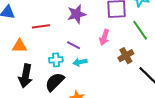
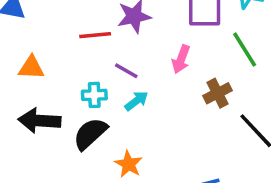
red line: (41, 26) -> (95, 35), moved
cyan arrow: (80, 62) -> (136, 101), turned 152
black arrow: (25, 76) -> (39, 121), turned 80

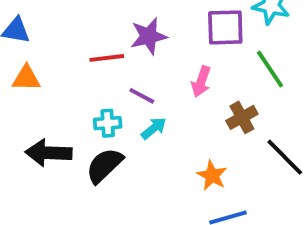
orange triangle: (31, 68) -> (26, 78), moved
orange star: (129, 164) -> (212, 175), moved

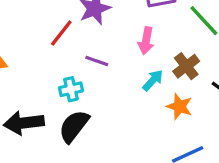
red line: (107, 58) -> (61, 33), turned -36
cyan arrow: (154, 128) -> (153, 80), moved
orange star: (212, 175) -> (179, 106), moved

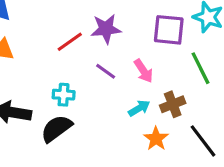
pink arrow: (146, 41) -> (143, 71), turned -60
purple line: (97, 61) -> (106, 71), moved

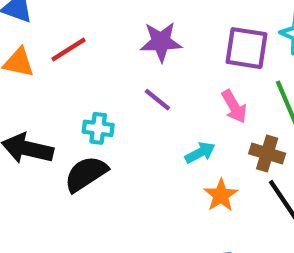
red line: (70, 42) -> (69, 49), moved
pink arrow: (143, 71) -> (234, 107), moved
brown cross: (173, 104) -> (267, 153), moved, turned 35

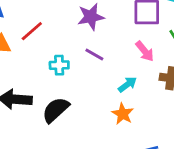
cyan cross: (98, 128) -> (59, 65), moved
orange star: (221, 195) -> (123, 114), moved

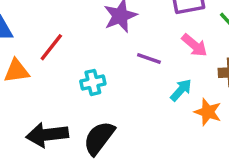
purple line: (94, 55) -> (149, 58), moved
orange star: (123, 114) -> (208, 112), moved

